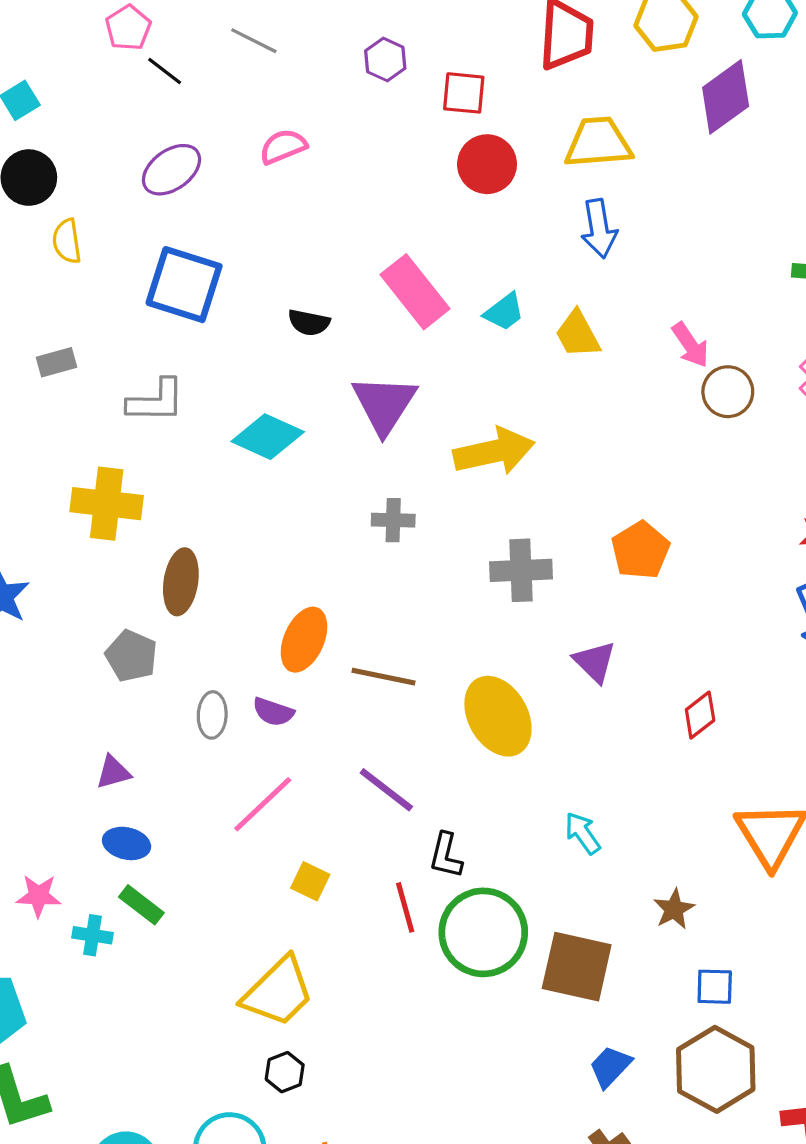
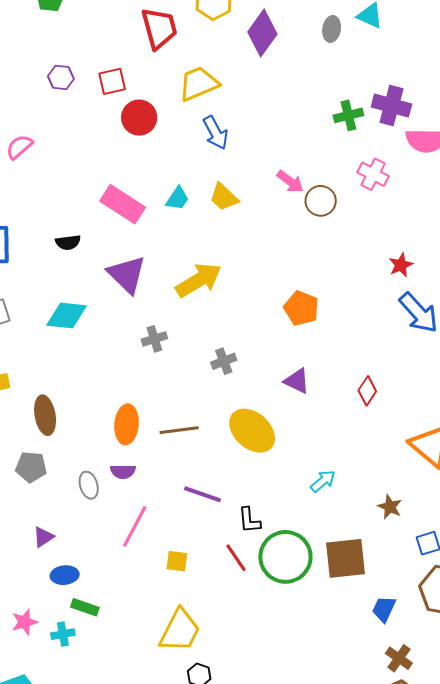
gray cross: (521, 570) -> (224, 361), moved, size x0.7
cyan arrow: (583, 833) -> (323, 481), turned 104

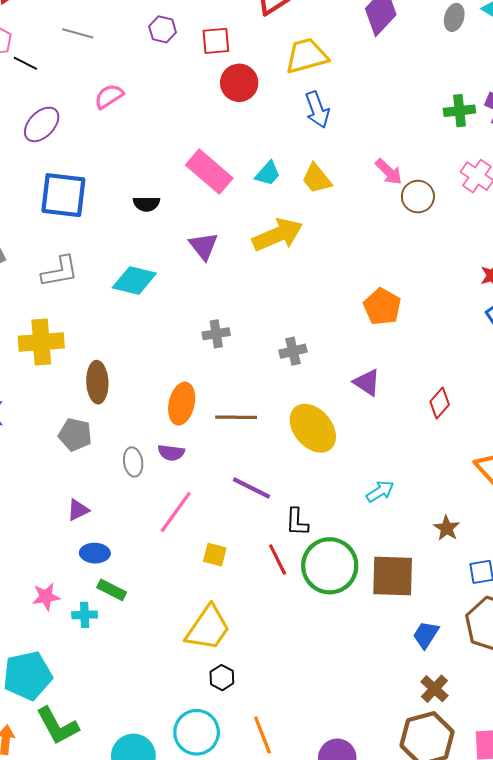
purple triangle: (127, 274) -> (204, 246), size x0.7
yellow arrow: (199, 280) -> (278, 235), moved
gray cross: (154, 339) -> (216, 334), moved

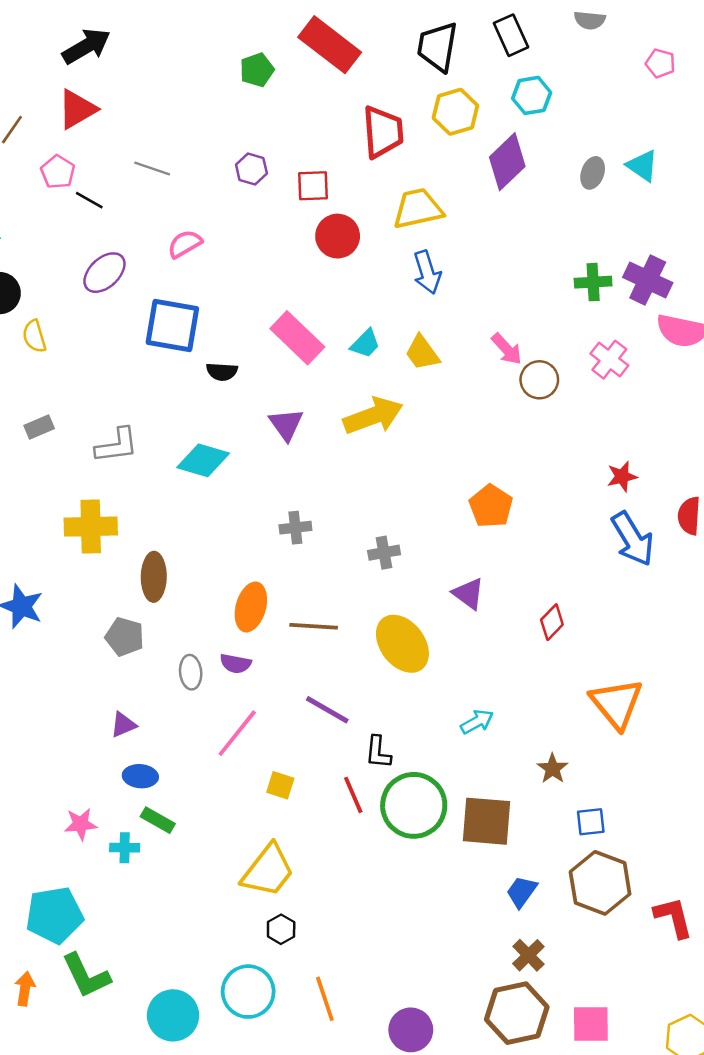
blue square: (63, 195) -> (172, 325), moved

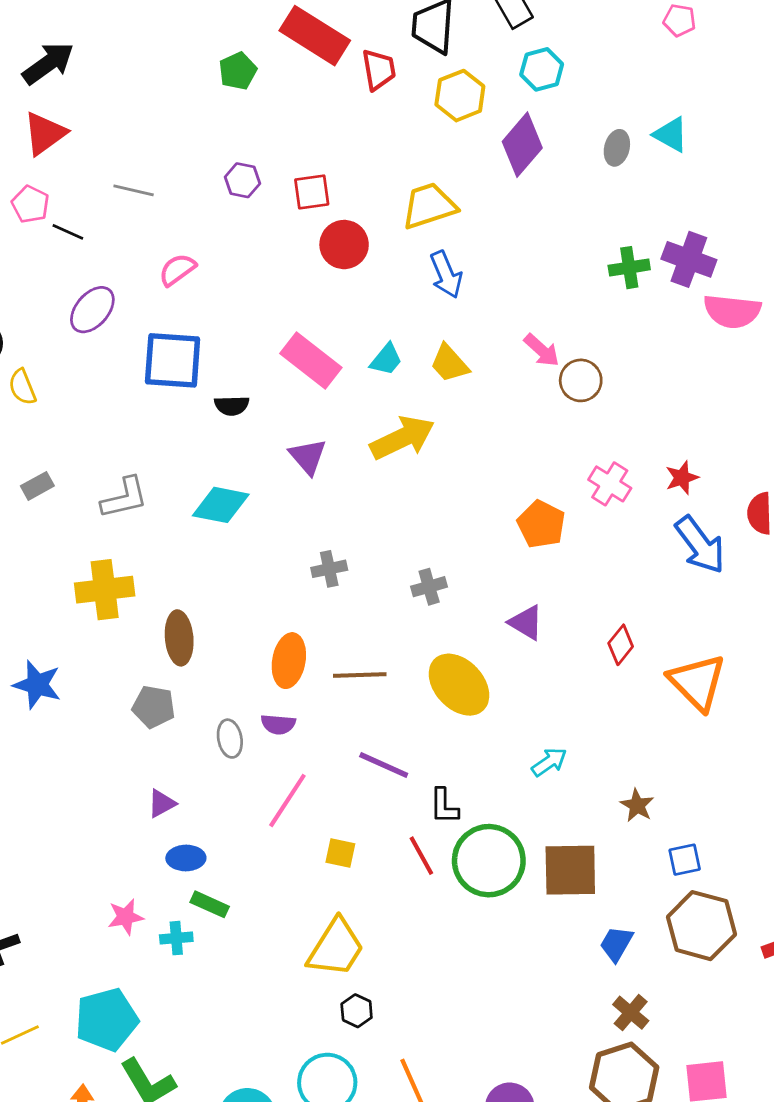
red trapezoid: (383, 132) -> (379, 70), moved, size x0.7
pink cross: (609, 360) -> (610, 484), moved
orange triangle: (617, 703) -> (697, 682), moved

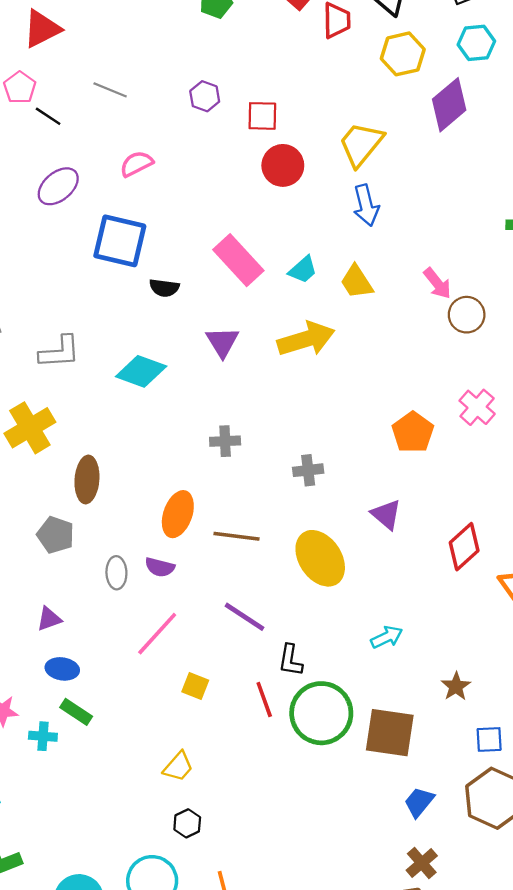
yellow trapezoid: (429, 206) -> (361, 144), turned -42
yellow cross: (105, 590) -> (30, 428), turned -33
red diamond: (621, 645) -> (464, 547), size x1.4
yellow trapezoid: (336, 948) -> (178, 767), size x0.6

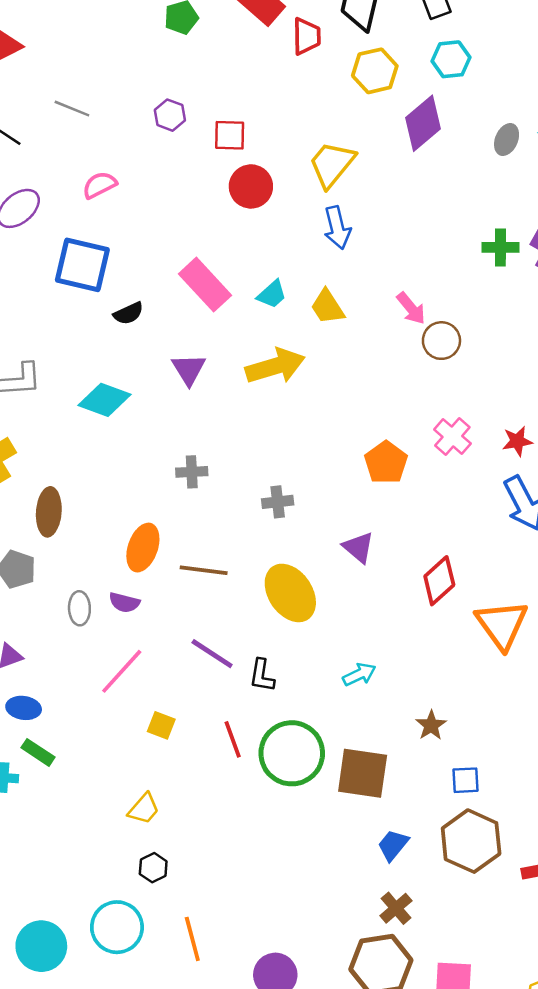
black semicircle: (164, 288) -> (128, 313), turned -32
black L-shape: (290, 660) -> (262, 675), moved

